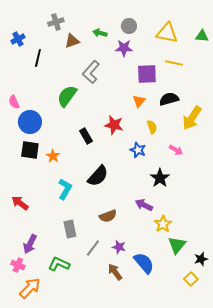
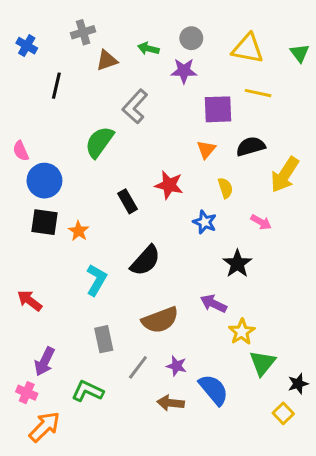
green triangle: (202, 36) -> (300, 53), turned 48
blue cross: (18, 39) -> (27, 46), moved, turned -32
brown semicircle: (108, 216) -> (160, 320), size x1.4
brown arrow: (115, 272) -> (171, 403), turned -48

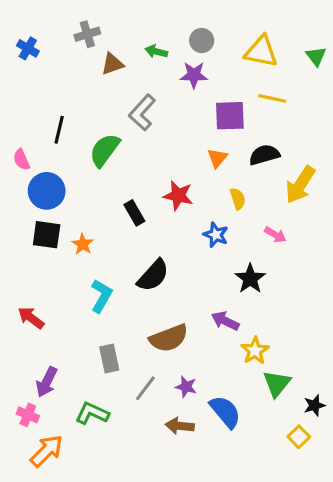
black line: (56, 86) -> (59, 130), moved

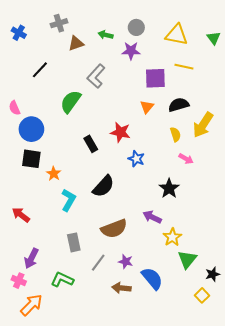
black line: (59, 130) -> (40, 70), moved, turned 30
yellow semicircle: (238, 199) -> (175, 134), moved
blue star: (216, 235) -> (136, 159), moved
orange star: (83, 244) -> (54, 174), moved

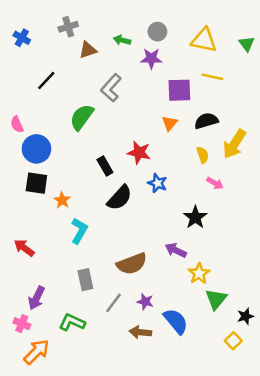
black semicircle: (103, 186) -> (120, 198), moved

